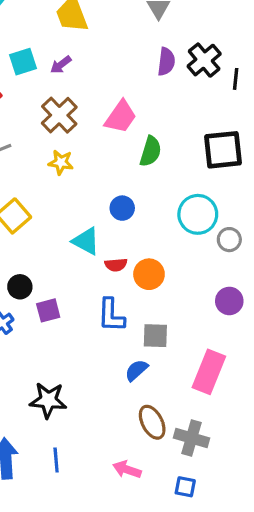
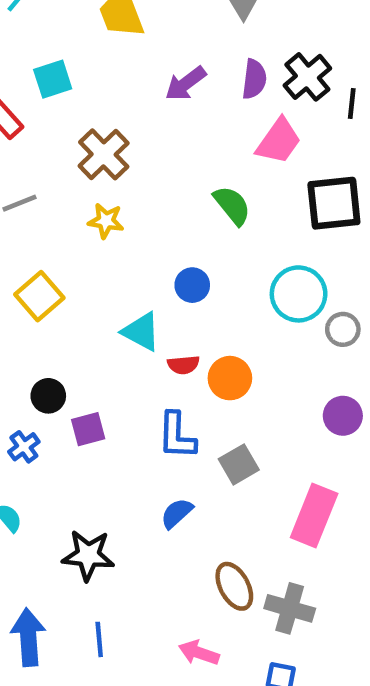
purple arrow: (61, 65) -> (186, 84), moved, size x1.4
pink trapezoid: (121, 117) -> (279, 141), moved
green semicircle: (151, 151) -> (232, 205), turned -56
gray square: (155, 336) -> (239, 464), turned -32
blue semicircle: (136, 370) -> (177, 513), moved

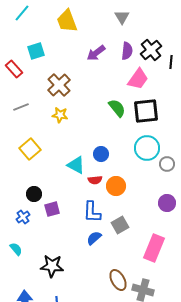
black square: (334, 203) -> (146, 111), moved
blue circle: (192, 285) -> (101, 154), moved
blue semicircle: (177, 513) -> (94, 238), moved

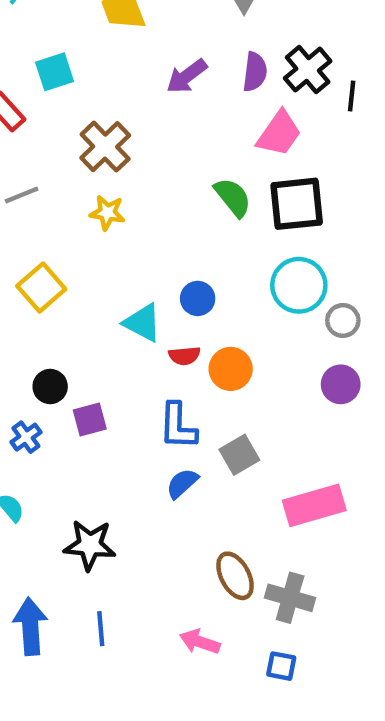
purple circle: (167, 203) -> (341, 384), moved
pink rectangle: (154, 248) -> (314, 505), turned 52

